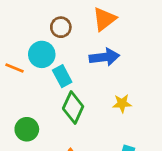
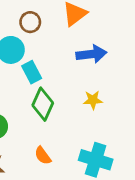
blue arrow: (104, 57) -> (91, 54), moved

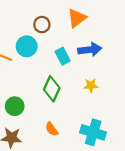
cyan rectangle: (32, 72) -> (63, 56), moved

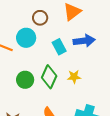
yellow star: (91, 86) -> (74, 77), moved
green circle: (15, 106) -> (25, 80), moved

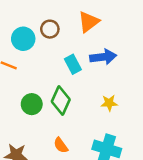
cyan circle: (26, 38) -> (23, 39), moved
yellow star: (74, 77) -> (109, 103), moved

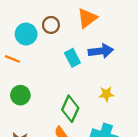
green diamond: (61, 100) -> (70, 109), moved
green circle: (32, 104) -> (20, 95), moved

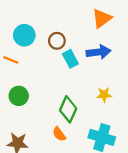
orange triangle: (87, 18) -> (102, 18), moved
brown circle: (51, 25) -> (57, 41), moved

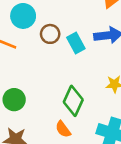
brown circle: (57, 41) -> (50, 34), moved
green circle: (19, 96) -> (14, 100), moved

